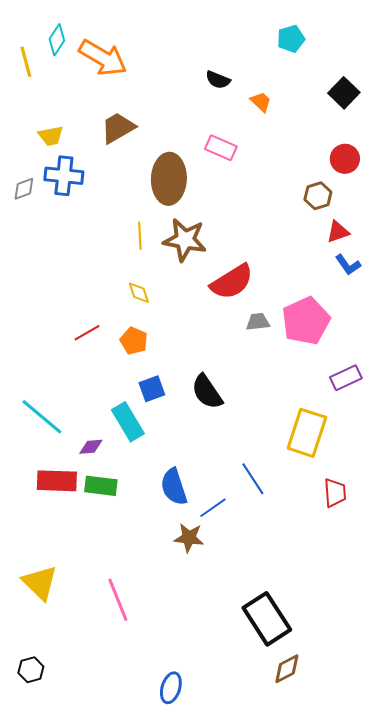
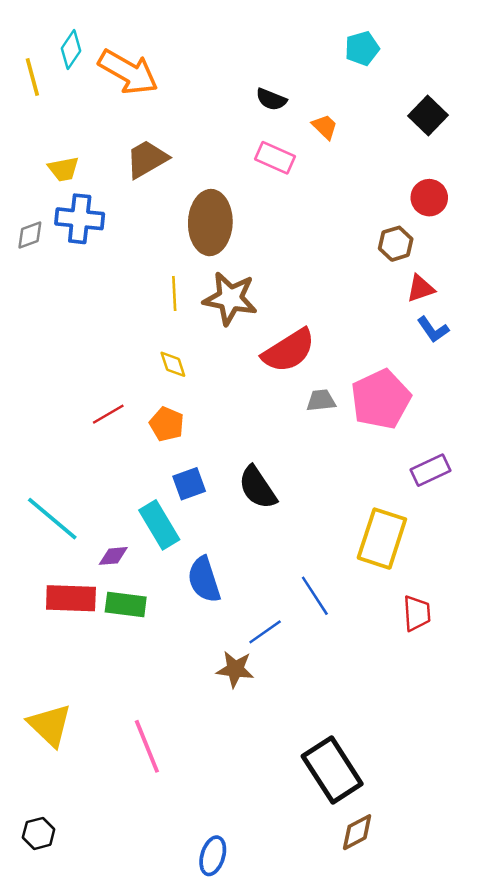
pink rectangle: (221, 148) -> (275, 158), moved
blue semicircle: (174, 487) -> (204, 580), moved

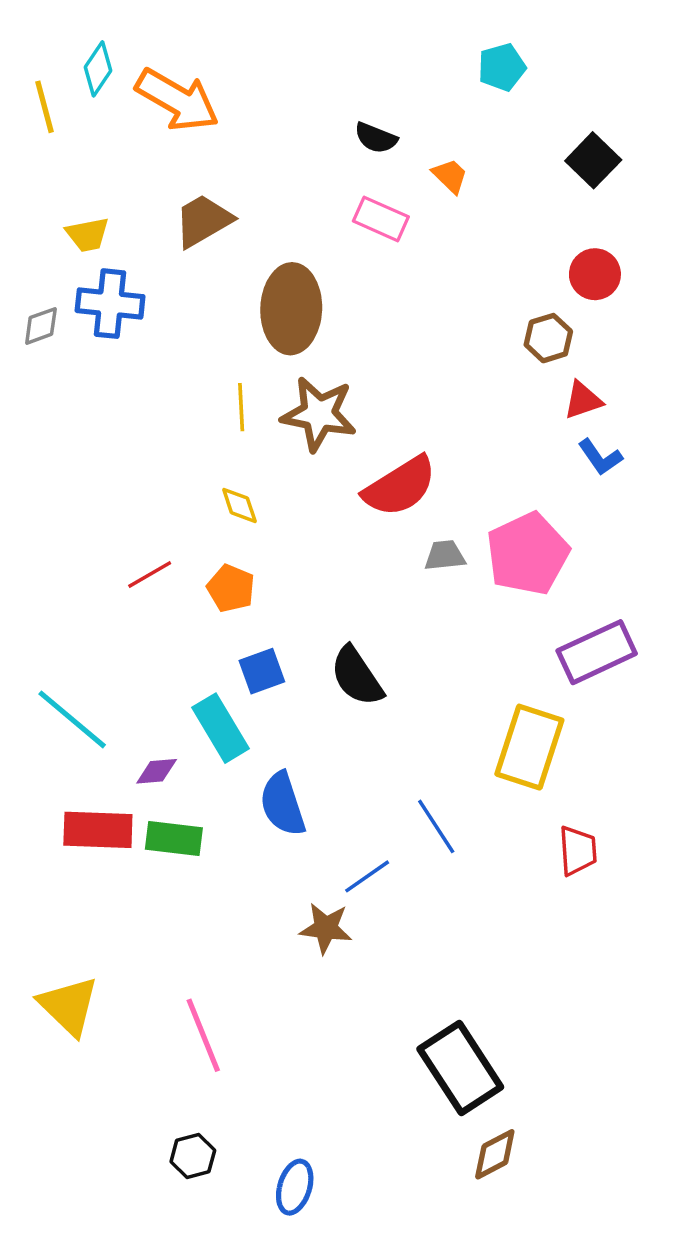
purple rectangle: (430, 470) -> (597, 652), size x1.4
black hexagon: (39, 833) -> (193, 1156), moved

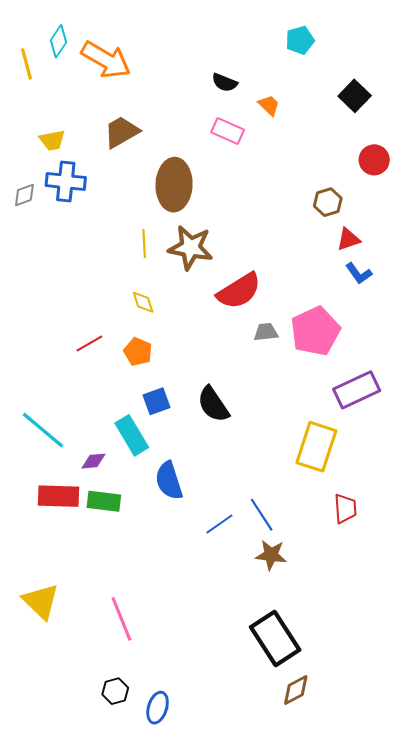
red circle: (595, 274) -> (374, 160), moved
blue line: (436, 826) -> (262, 515), moved
brown star: (326, 928) -> (271, 555), moved
blue ellipse: (295, 1187) -> (158, 708), moved

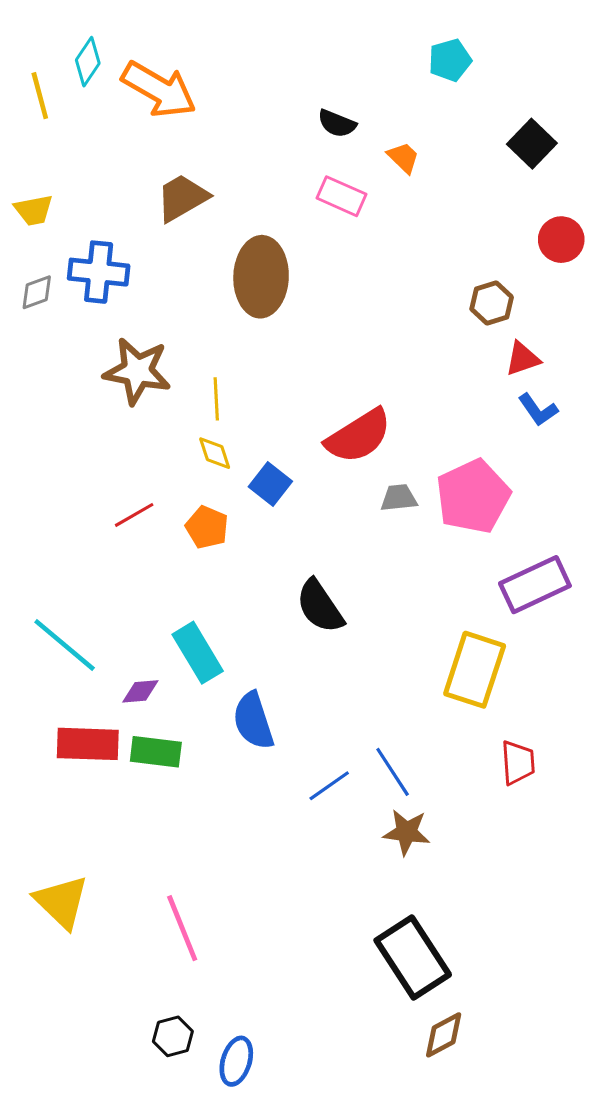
yellow trapezoid: (52, 140) -> (34, 210), moved
yellow line: (144, 243) -> (216, 399), moved
brown star: (191, 248) -> (137, 371), moved
blue square: (157, 401) -> (270, 484), moved, turned -32

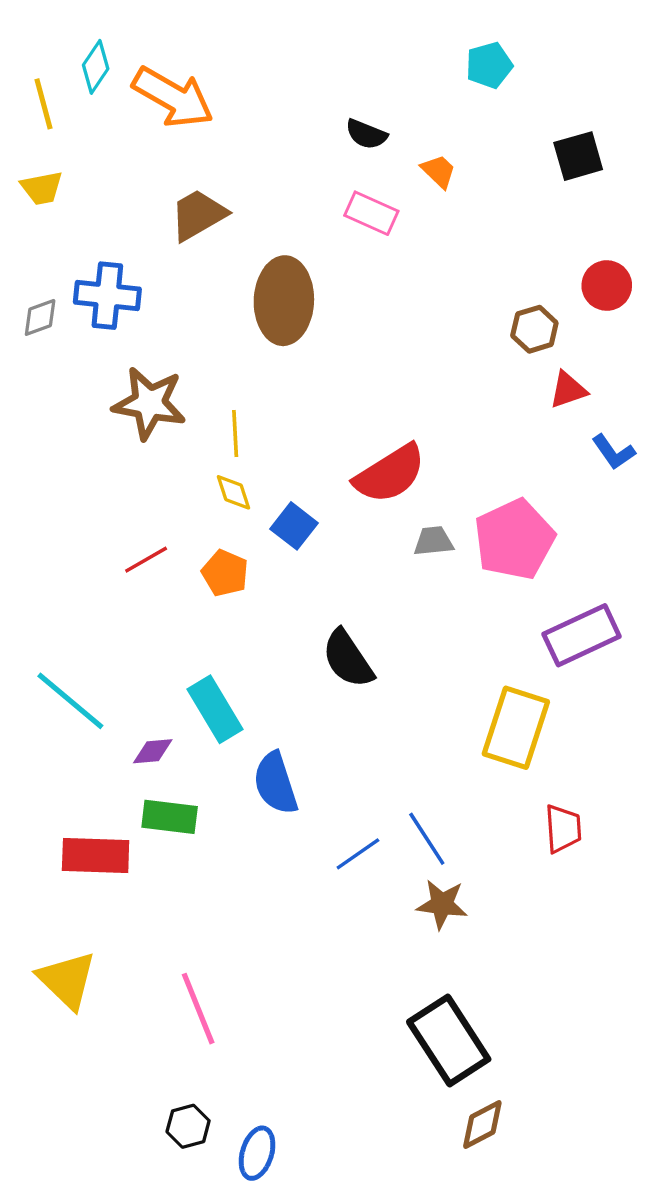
black square: (532, 144) -> (578, 156), turned 30
yellow trapezoid: (34, 210) -> (42, 188), moved
red circle: (561, 240) -> (607, 286), moved
blue L-shape: (538, 410) -> (613, 452), moved
red rectangle: (88, 744) -> (96, 856), moved

